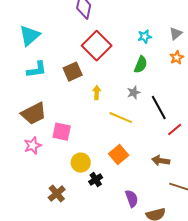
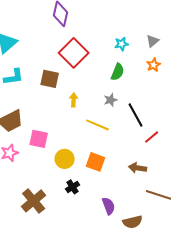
brown square: (73, 72) -> (50, 79), turned 36
orange square: (119, 155) -> (96, 162), turned -30
yellow circle: (81, 163) -> (65, 159), moved
brown cross: (57, 194) -> (34, 201), size x1.4

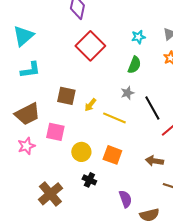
brown square: (50, 79) -> (66, 96), moved
yellow arrow: (74, 100) -> (90, 105), moved, turned -144
black cross: (73, 187) -> (89, 180), turned -32

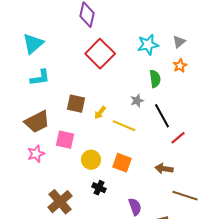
cyan star: (138, 37) -> (148, 45), size x1.5
green semicircle: (134, 65) -> (155, 79), moved, turned -30

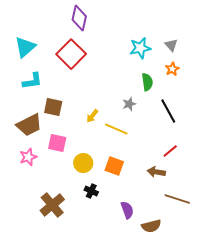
gray triangle: (179, 42) -> (171, 45), turned -32
red square: (100, 54) -> (71, 54), moved
brown square: (76, 104) -> (53, 107), moved
black line: (162, 116) -> (168, 111), moved
red line: (178, 138) -> (170, 151), moved

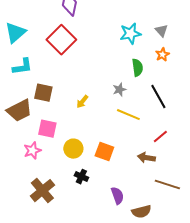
yellow line: (116, 129) -> (128, 115), moved
pink star: (28, 157) -> (32, 151), moved

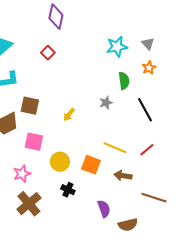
red square: (61, 40) -> (48, 53), size x0.5
yellow line: (128, 115) -> (115, 148), moved
pink star: (32, 151) -> (22, 174), moved
brown arrow: (146, 158) -> (123, 176), moved

